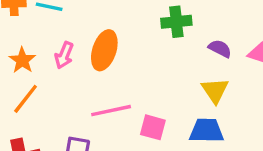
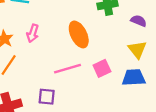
orange ellipse: (104, 50) -> (79, 34), moved, turned -40
pink square: (153, 127) -> (102, 68), moved, turned -36

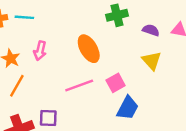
blue trapezoid: (134, 77) -> (128, 108), moved, turned 125
purple square: (47, 97) -> (48, 118), moved

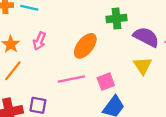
purple semicircle: (151, 30) -> (146, 37), size x1.6
orange ellipse: (89, 49) -> (85, 46), turned 60

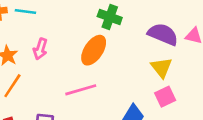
green cross: (116, 18) -> (110, 17), moved, turned 30
pink square: (106, 82) -> (165, 97), moved

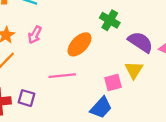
green cross: (110, 17) -> (110, 20), moved
pink square: (165, 97) -> (113, 83), moved

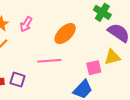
green cross: (110, 20) -> (102, 12), moved
yellow triangle: (134, 70) -> (112, 57), turned 42

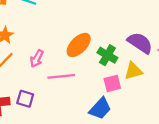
green cross: (102, 12) -> (107, 55), moved
pink arrow: (26, 24) -> (37, 59), moved

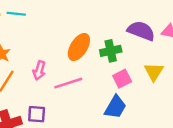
green cross: (107, 55) -> (111, 51), turned -30
yellow triangle: (133, 71) -> (154, 72), moved, turned -30

